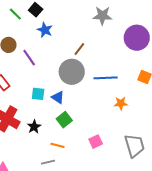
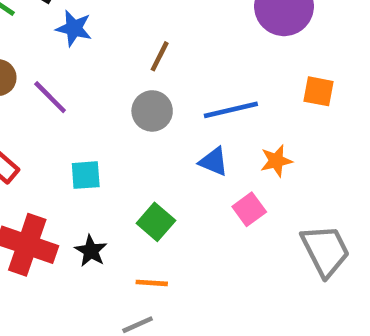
gray circle: (72, 72) -> (152, 111), size x0.7
blue triangle: (58, 97) -> (214, 162), moved
pink square: (96, 142) -> (249, 209), moved

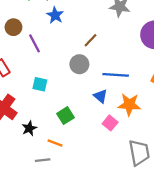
orange star: (276, 161) -> (129, 105), size x1.5
pink square: (249, 209) -> (110, 123), turned -32
black star: (91, 251) -> (29, 128), moved

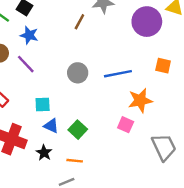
blue star: (55, 15) -> (29, 35), moved
brown line: (91, 40) -> (79, 22), moved
blue triangle: (100, 96) -> (51, 126), moved

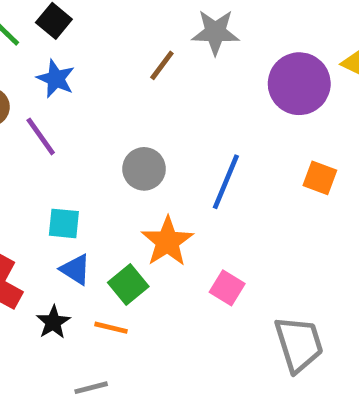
blue line: (118, 74) -> (226, 182), turned -64
orange star: (140, 100) -> (167, 241), moved, turned -30
orange line: (75, 161) -> (111, 328), moved

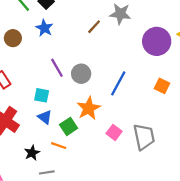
purple line: (41, 136) -> (57, 68), moved
black star: (53, 322) -> (32, 153), moved
gray trapezoid: (299, 344) -> (144, 137), moved

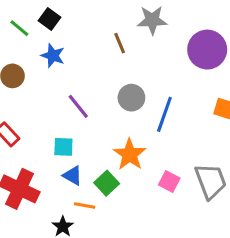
brown line: (94, 27) -> (120, 43), turned -56
gray circle: (81, 74) -> (131, 98), moved
orange line: (59, 146) -> (85, 206), moved

